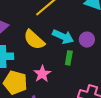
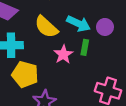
pink star: (42, 74) -> (63, 54), moved

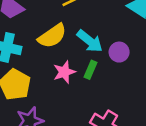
yellow semicircle: (46, 27) -> (52, 36), turned -90

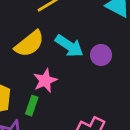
green rectangle: (91, 70) -> (32, 106), moved

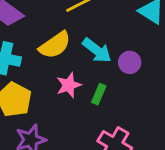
green rectangle: (32, 106) -> (99, 94), moved

